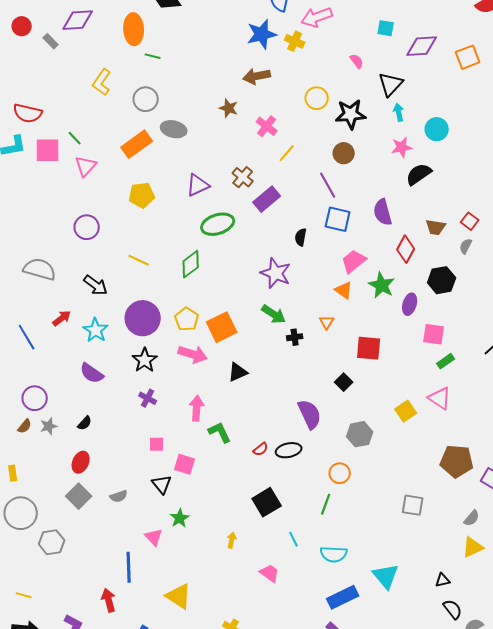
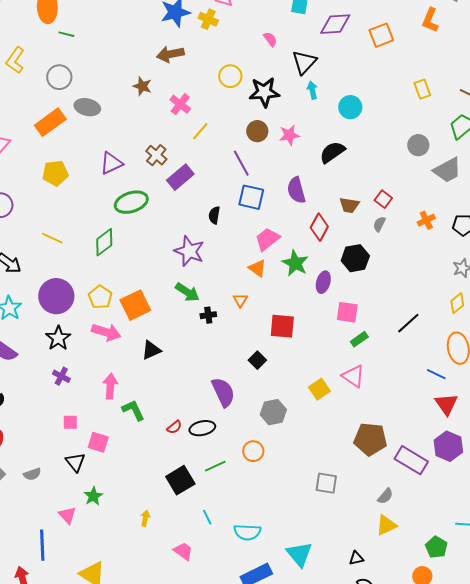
pink star: (402, 147) -> (289, 135), moved
green line: (326, 504) -> (215, 466), moved, turned 45

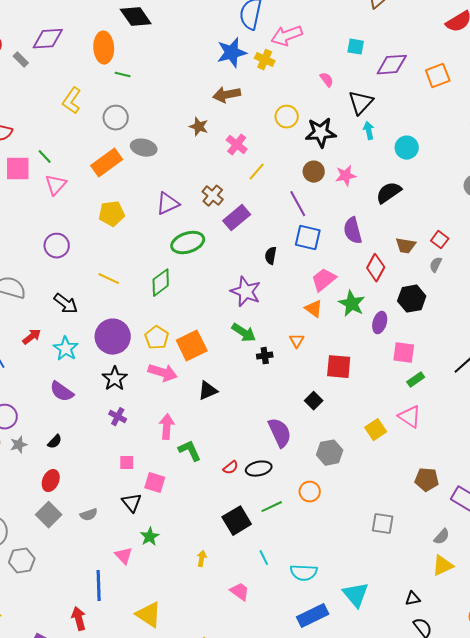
brown pentagon: (370, 439) -> (427, 480), size x0.7

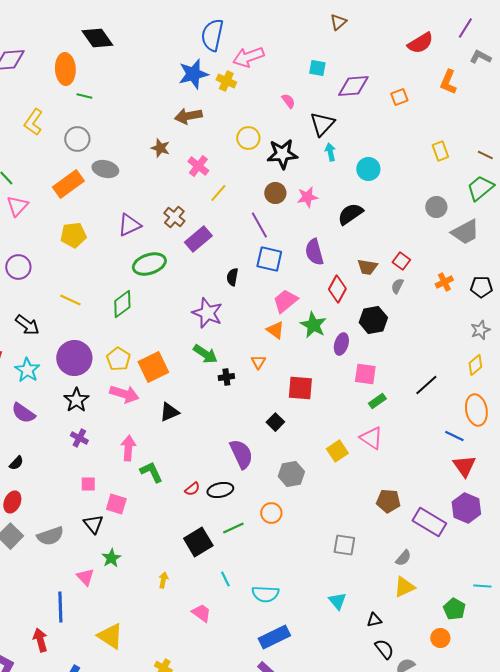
orange square: (438, 76) -> (399, 97), size x0.7
gray semicircle: (89, 515) -> (50, 536), size x1.5
cyan triangle: (356, 595) -> (337, 601), moved, size x0.7

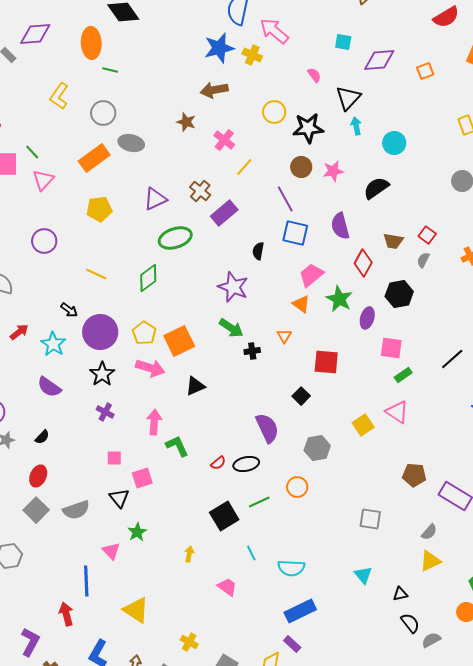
pink arrow: (248, 57) -> (274, 31), turned 60
black arrow: (27, 325) -> (69, 310), moved, size x0.7
pink square: (116, 504) -> (142, 478), turned -35

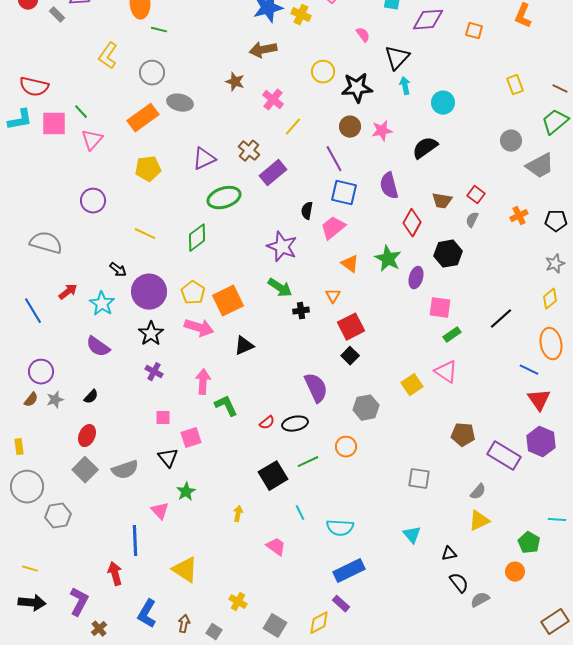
orange square: (425, 71) -> (474, 31), turned 36
pink trapezoid: (311, 275) -> (333, 228), moved
red square: (326, 362) -> (351, 327), moved, turned -32

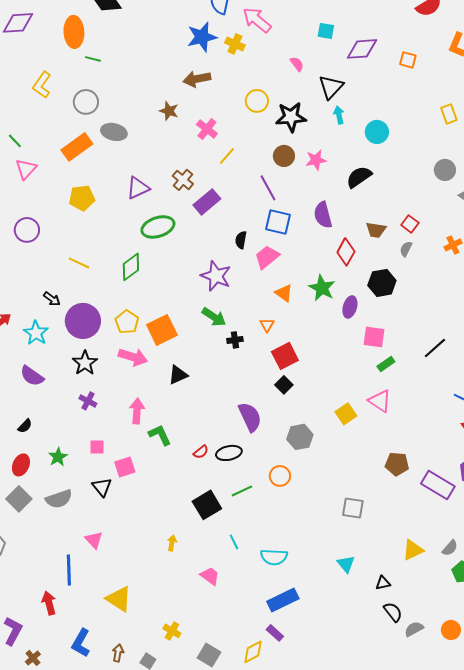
green star: (186, 492) -> (58, 457), moved
gray semicircle: (478, 492) -> (450, 548), moved
orange circle: (515, 572) -> (451, 630), moved

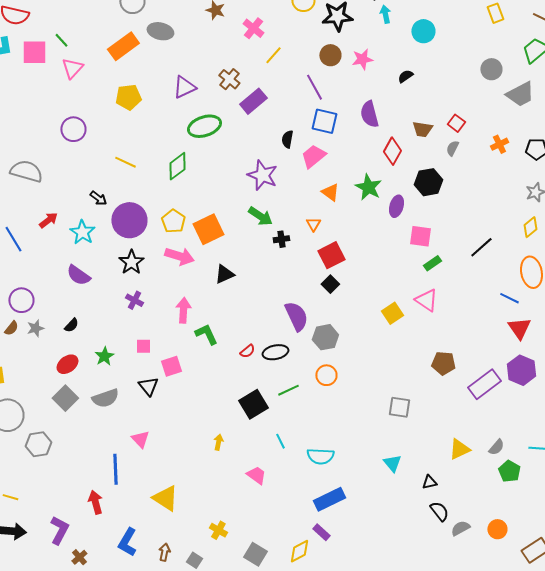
black semicircle: (359, 177) -> (405, 76), size x0.6
gray hexagon: (300, 437) -> (325, 337), moved
red ellipse: (21, 465) -> (67, 364), turned 30
purple rectangle: (438, 485) -> (484, 384), turned -68

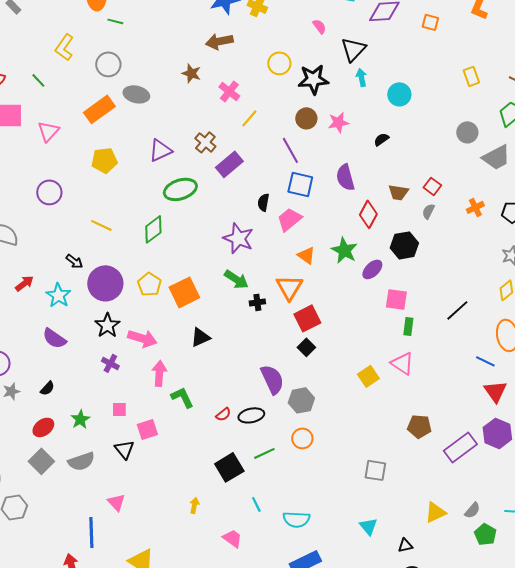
green line: (61, 40) -> (38, 80), moved
purple ellipse: (396, 206) -> (372, 269), turned 30
orange triangle: (313, 224) -> (289, 287), size x1.8
pink arrow: (179, 256) -> (142, 338), moved
green rectangle: (432, 263) -> (408, 326), turned -48

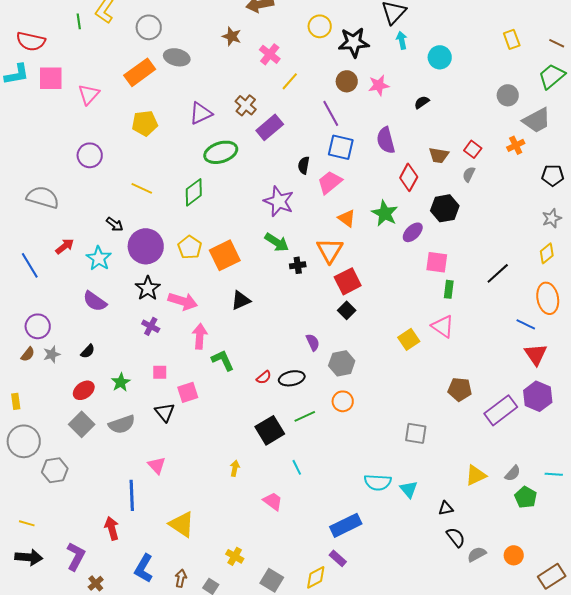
green line: (38, 80) -> (79, 21), moved, turned 35
orange cross: (475, 207) -> (516, 145), moved
purple semicircle: (272, 379) -> (313, 342), size x0.6
cyan semicircle: (296, 519) -> (378, 482), moved

